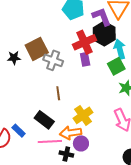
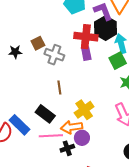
red cross: (84, 42) -> (86, 37), turned 30
brown square: (37, 49) -> (38, 43), size x0.6
blue rectangle: (19, 131) -> (20, 125), size x1.5
black cross: (66, 154) -> (67, 148), turned -32

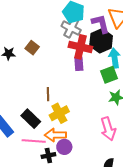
brown square: (38, 43) -> (32, 48), turned -32
gray cross: (54, 55) -> (71, 28), moved
yellow cross: (84, 110) -> (59, 113), moved

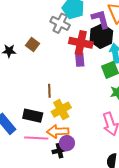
gray cross: (71, 28) -> (60, 23), moved
black rectangle: (31, 119) -> (33, 116), turned -30
black cross: (48, 155) -> (59, 151), moved

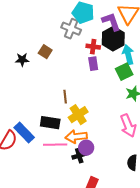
red cross: (81, 43) -> (93, 47), size x0.6

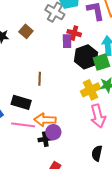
black hexagon: (113, 39) -> (86, 57), moved
purple rectangle: (93, 64) -> (67, 41), moved
yellow cross: (78, 115) -> (91, 90), moved

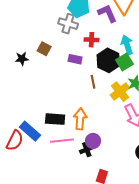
purple rectangle: (67, 41) -> (75, 59), moved, turned -64
brown line: (40, 79) -> (93, 82), moved
orange arrow: (45, 120) -> (80, 119), moved, turned 105

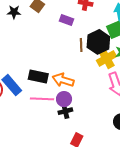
black hexagon: (108, 60) -> (98, 42), moved
orange arrow: (80, 119) -> (63, 80), turned -85
purple circle: (93, 141) -> (64, 99), moved

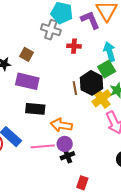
purple rectangle: (67, 20) -> (27, 81), moved, size x1.6
black rectangle: (38, 77) -> (35, 109), moved

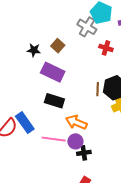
black cross: (67, 156) -> (84, 153), moved

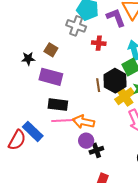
pink line: (54, 139) -> (63, 120), moved

